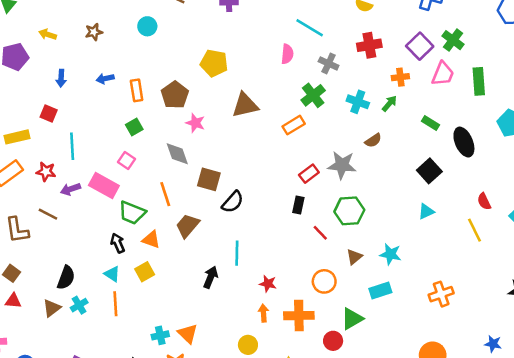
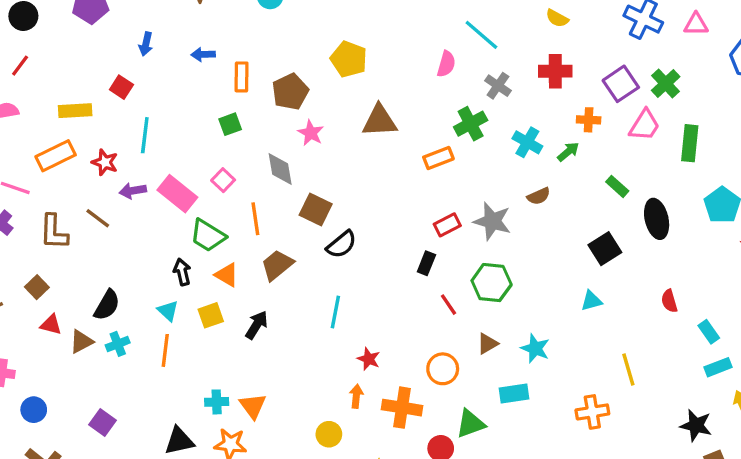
pink square: (126, 160) -> (223, 180), moved
yellow line: (475, 230) -> (628, 370), moved
black arrow: (211, 277) -> (257, 325), moved
red triangle: (13, 301) -> (51, 325), moved

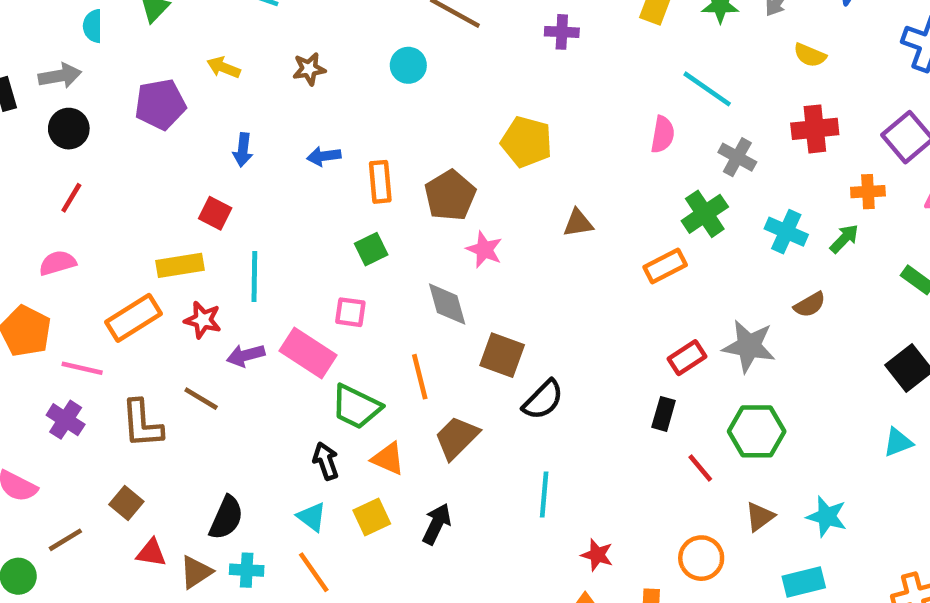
yellow rectangle: (75, 111) -> (180, 265), moved
brown triangle: (380, 121) -> (578, 223), size x0.6
pink square: (223, 180) -> (350, 312), moved, turned -30
cyan cross: (118, 344) -> (247, 570), turned 30
orange line: (165, 350) -> (314, 572), turned -36

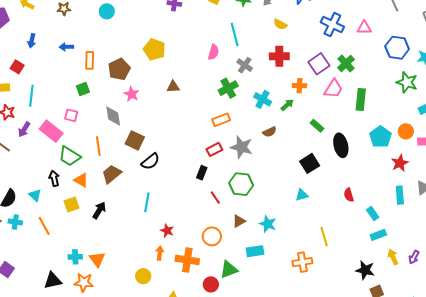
cyan line: (707, 89) -> (235, 34), turned 35
orange rectangle: (665, 266) -> (221, 120), moved
purple arrow: (246, 355) -> (24, 129), turned -49
cyan triangle: (312, 517) -> (35, 195), moved

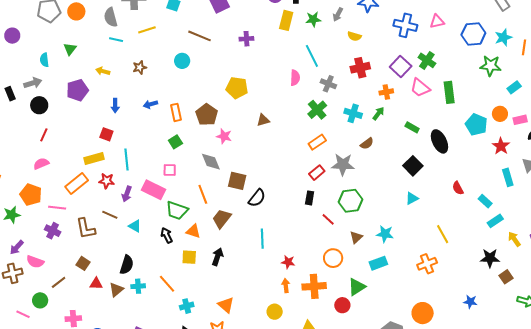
pink trapezoid: (333, 89) -> (420, 88), turned 110
cyan triangle: (35, 195) -> (135, 226), moved
yellow square: (72, 205) -> (189, 257), turned 35
cyan cross: (75, 257) -> (187, 306), moved

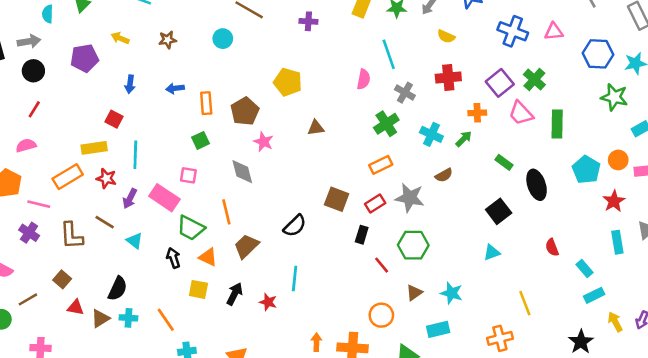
brown square: (237, 181) -> (337, 199), moved
black star: (490, 258) -> (581, 342), turned 30
red star: (288, 262) -> (268, 302), moved

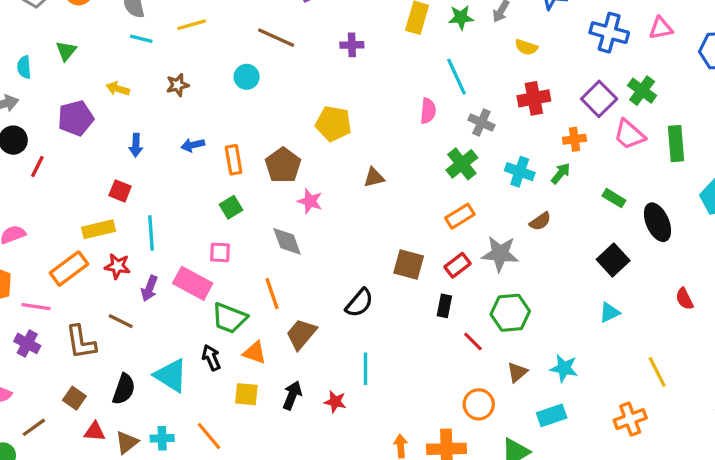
red line: (34, 109) -> (37, 167), moved
cyan triangle: (135, 241) -> (171, 375), moved, size x1.6
black semicircle: (118, 289) -> (124, 389), moved

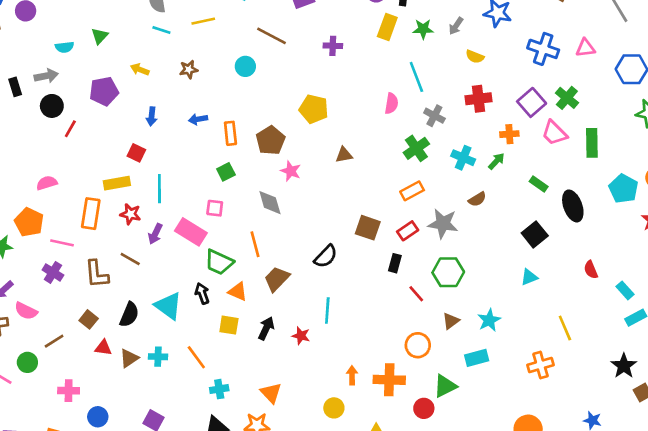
cyan semicircle: (24, 67) -> (65, 47), turned -96
orange rectangle: (69, 269) -> (91, 214), turned -48
cyan star: (564, 368) -> (489, 320), turned 30

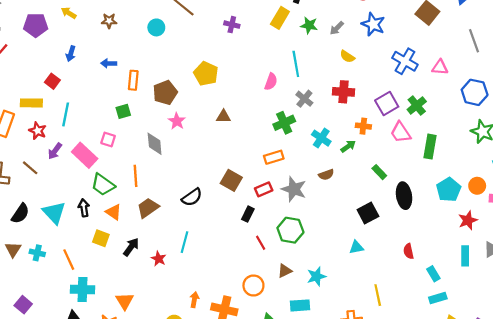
brown triangle: (129, 358) -> (13, 249), turned -35
cyan cross: (219, 389) -> (83, 289), size x1.5

